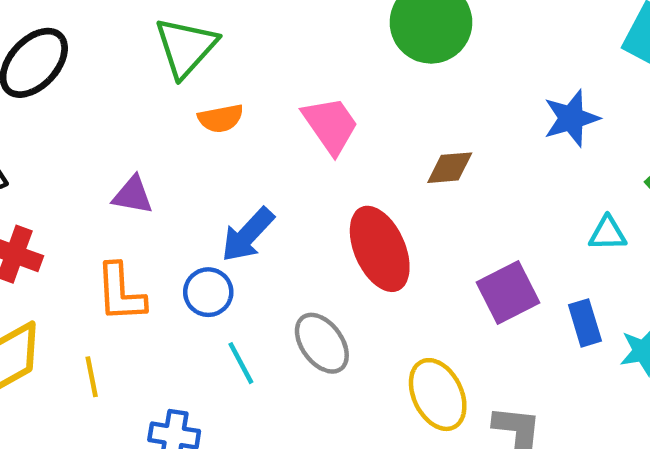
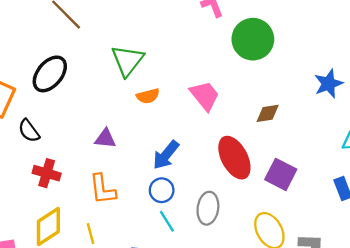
blue circle: (208, 292) -> (162, 190), moved
purple square: (508, 293) -> (281, 174), moved, turned -32
gray ellipse: (322, 343) -> (208, 208), turned 48

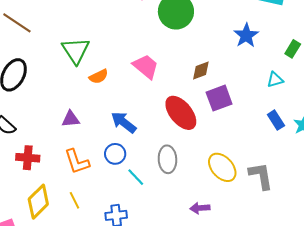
blue arrow: (166, 155) -> (124, 122), turned 100
purple square: (281, 174) -> (219, 98), moved, turned -36
blue circle: (162, 190) -> (115, 154), moved

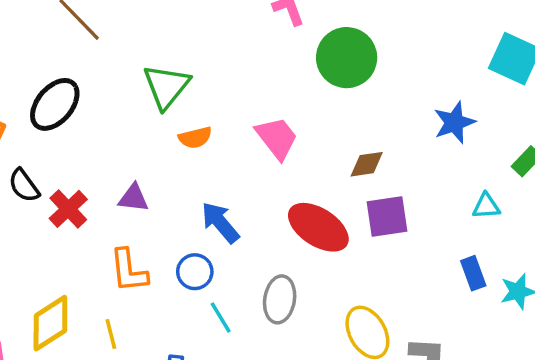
red ellipse: (181, 113) -> (318, 227), turned -30
red cross: (28, 158) -> (68, 209), moved, turned 30

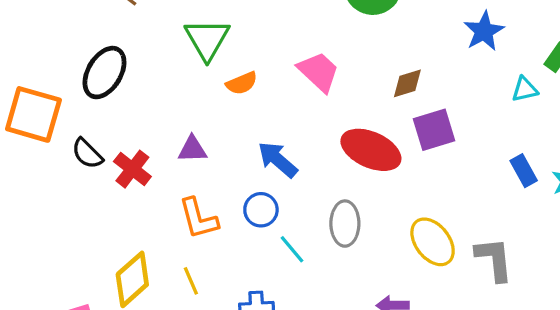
cyan triangle: (486, 206) -> (525, 89), moved

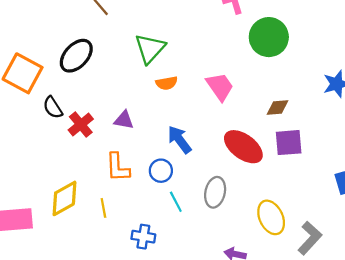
gray L-shape: (494, 259) -> (310, 238), turned 36

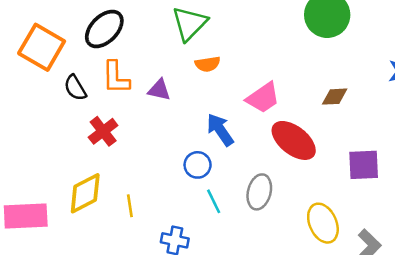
pink trapezoid: (220, 87) -> (263, 98), moved, turned 88
purple triangle: (124, 120) -> (159, 90), moved
red cross: (81, 124) -> (103, 131), moved
purple square: (289, 143) -> (364, 165), moved
orange L-shape: (118, 167) -> (116, 78), moved

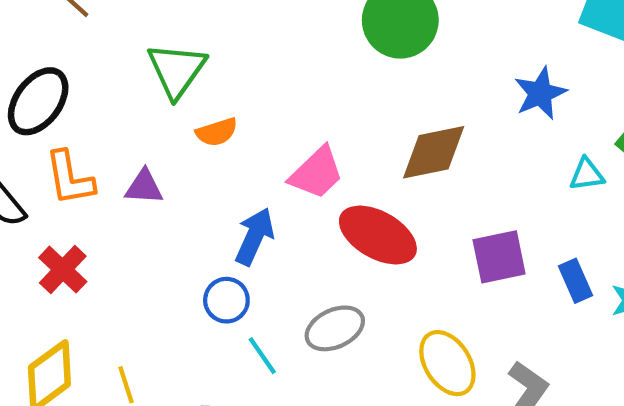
brown diamond: (335, 97) -> (434, 152), size x1.6
blue arrow: (220, 130) -> (254, 236), turned 68
gray ellipse: (259, 192) -> (335, 328), turned 60

